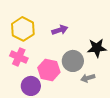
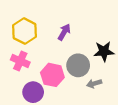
purple arrow: (60, 30) -> (64, 32), turned -42

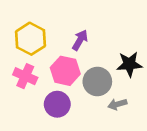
pink hexagon: (52, 75) -> (65, 71), moved
purple circle: (33, 92) -> (57, 104), moved

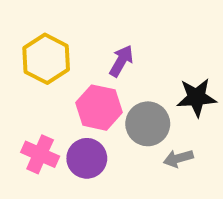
pink cross: (25, 76) -> (40, 154), moved

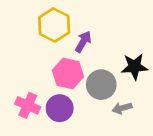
yellow hexagon: (46, 59) -> (54, 25), moved

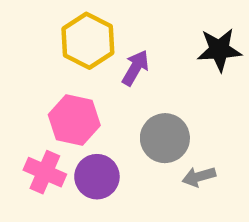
black star: (135, 67) -> (219, 50), moved
pink hexagon: (68, 74) -> (74, 120), moved

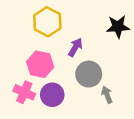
purple arrow: (135, 68) -> (75, 47), moved
gray arrow: (199, 177) -> (107, 95), turned 84

